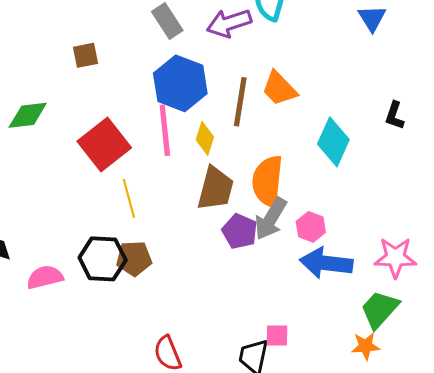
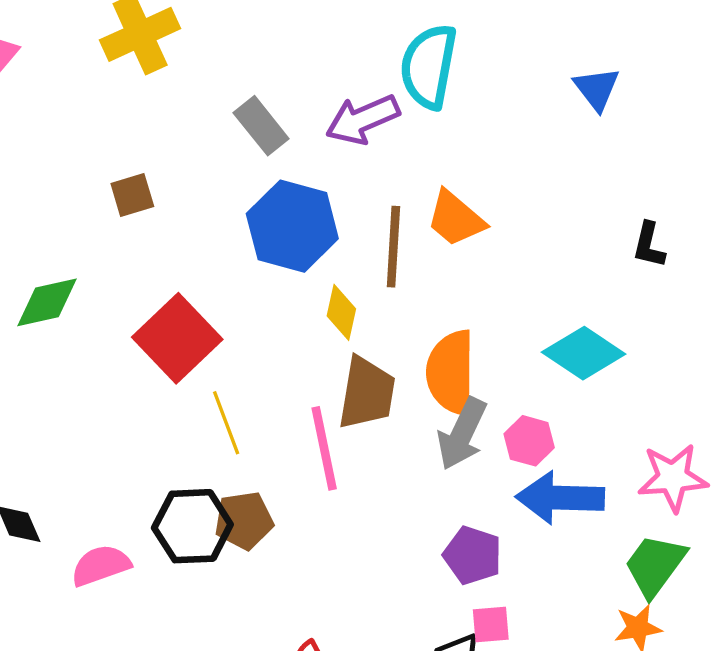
pink line: (165, 130) -> (324, 448), moved
cyan diamond: (333, 142) -> (584, 353), moved, turned -75
purple pentagon: (240, 231) -> (473, 555), moved

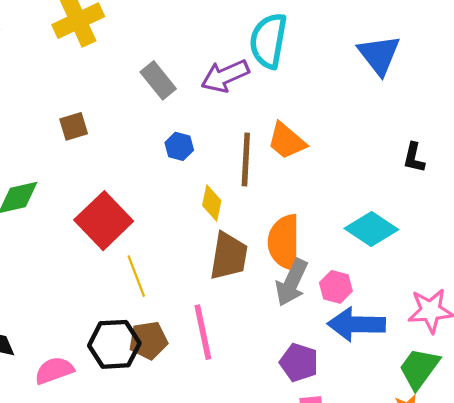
blue triangle: (597, 89) -> (379, 55), size x1.4
blue hexagon: (292, 226) -> (179, 146), size x0.5
pink line: (324, 448) -> (203, 332), moved

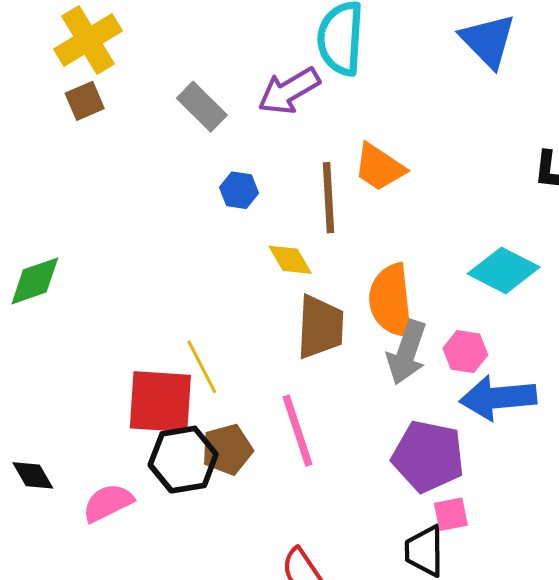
brown square: (74, 126) -> (85, 101), moved
yellow diamond: (212, 203) -> (290, 260), turned -36
red square: (104, 221) -> (160, 402), moved, turned -36
purple pentagon: (299, 362) -> (428, 456), size x1.4

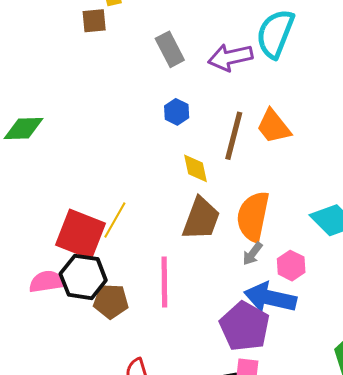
gray arrow: (407, 352) -> (252, 254), size x0.6
yellow line: (202, 367) -> (115, 220), turned 39
blue arrow: (498, 398) -> (270, 298), moved
brown pentagon: (227, 449) -> (111, 301), moved
pink semicircle: (108, 503) -> (47, 282), moved

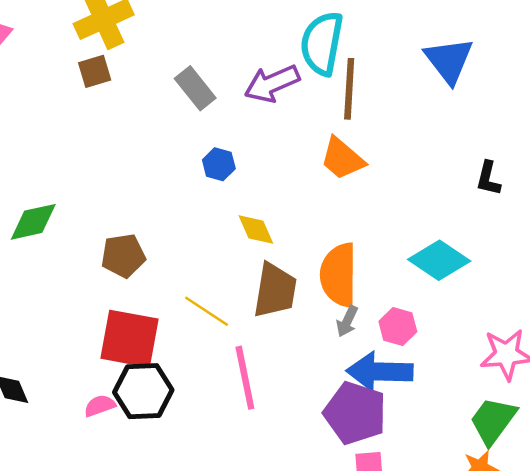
brown line: (234, 136) -> (349, 89), moved
yellow line: (115, 220) -> (207, 311), moved, turned -75
pink semicircle: (47, 282) -> (100, 406), size x0.7
brown pentagon: (111, 301) -> (123, 256), moved

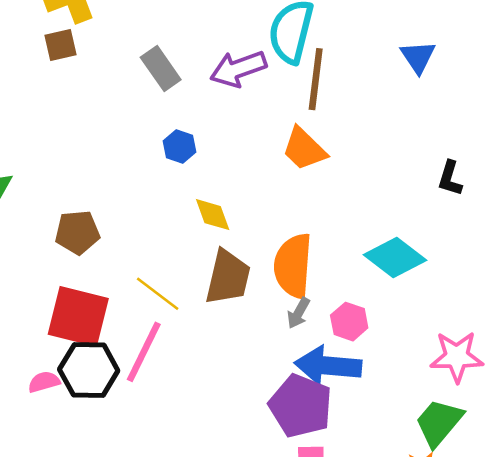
blue triangle: (449, 60) -> (418, 57), size x0.7
pink line: (245, 378) -> (144, 352), moved, turned 34

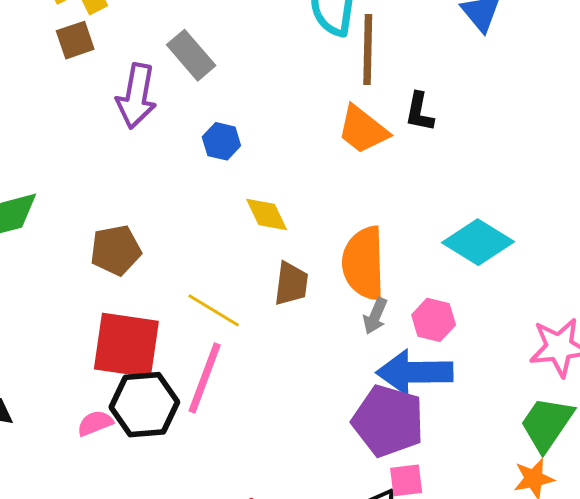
purple arrow: (238, 69) -> (136, 96), moved, turned -54
black L-shape: (450, 178) -> (419, 112), moved
brown trapezoid: (228, 277) -> (291, 284), size x0.7

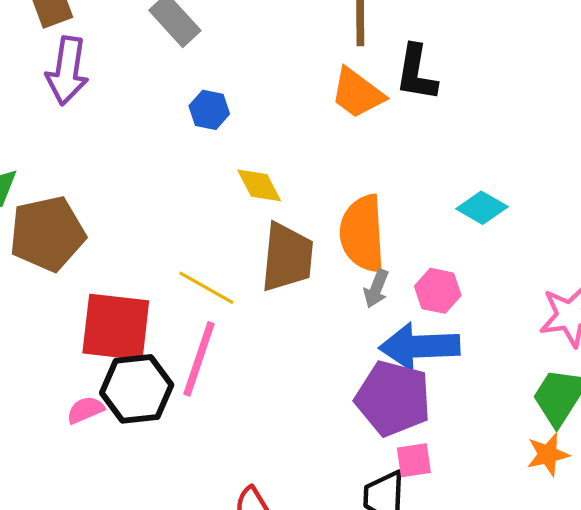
purple arrow: (136, 96) -> (67, 71), moved
black L-shape: (419, 112) -> (416, 73), size x1.4
cyan diamond: (478, 242) -> (482, 208), size x0.7
brown pentagon: (116, 250) -> (47, 234), moved, size x1.4
brown trapezoid: (291, 284) -> (287, 257), size x1.5

